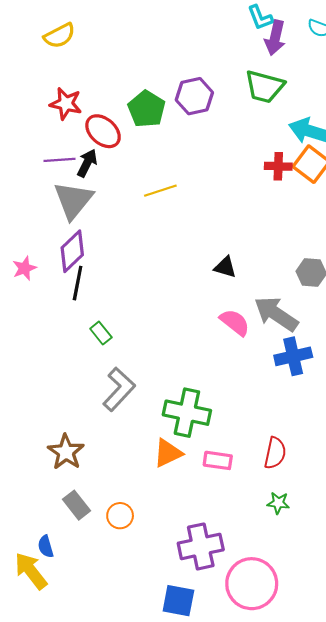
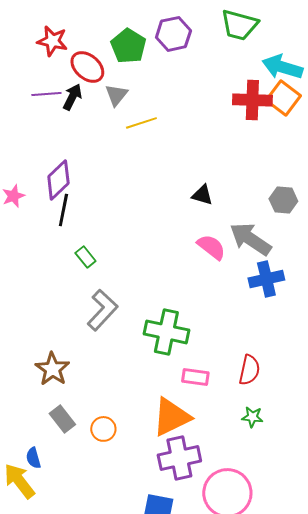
red cross: (278, 166) -> (252, 100), size x1.5
gray triangle: (73, 200) -> (116, 95), moved, size x0.6
orange triangle: (168, 453) -> (171, 417), moved, size x1.4

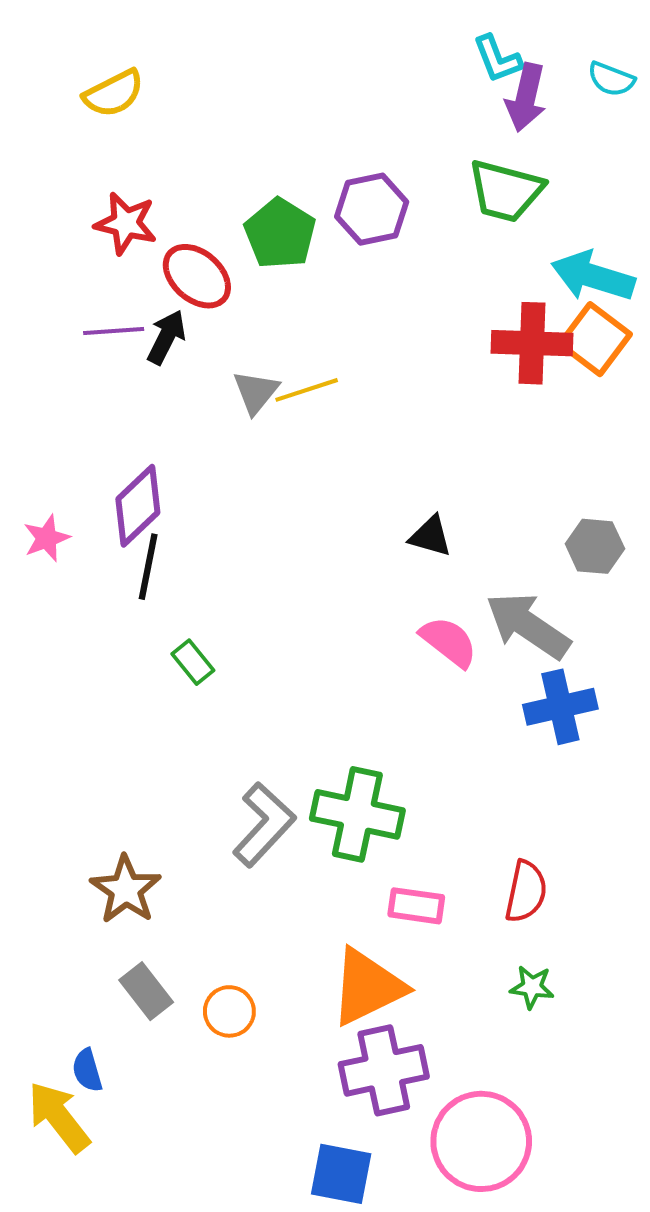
gray triangle: (116, 95) -> (256, 392), moved
gray L-shape: (102, 310) -> (264, 825), moved

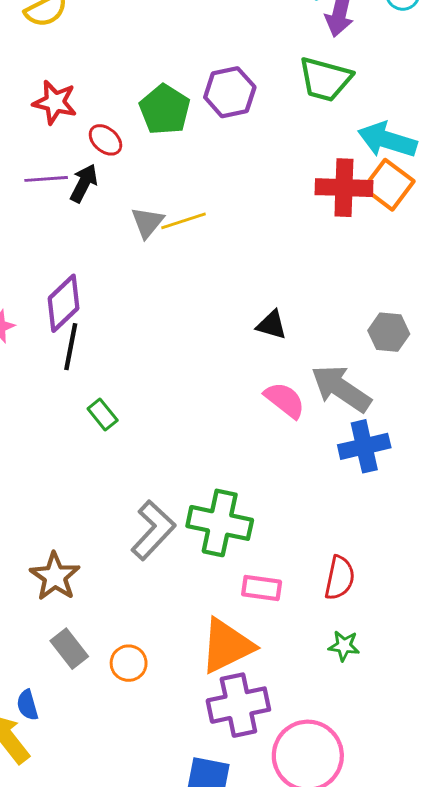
red ellipse: (197, 276) -> (105, 140), size x0.7

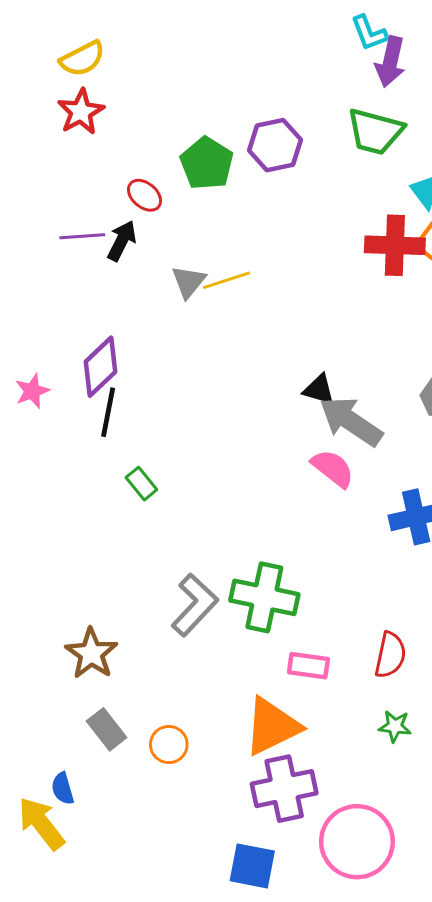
red star: (55, 102) -> (81, 112), moved, turned 30
gray arrow: (341, 389) -> (351, 421), moved

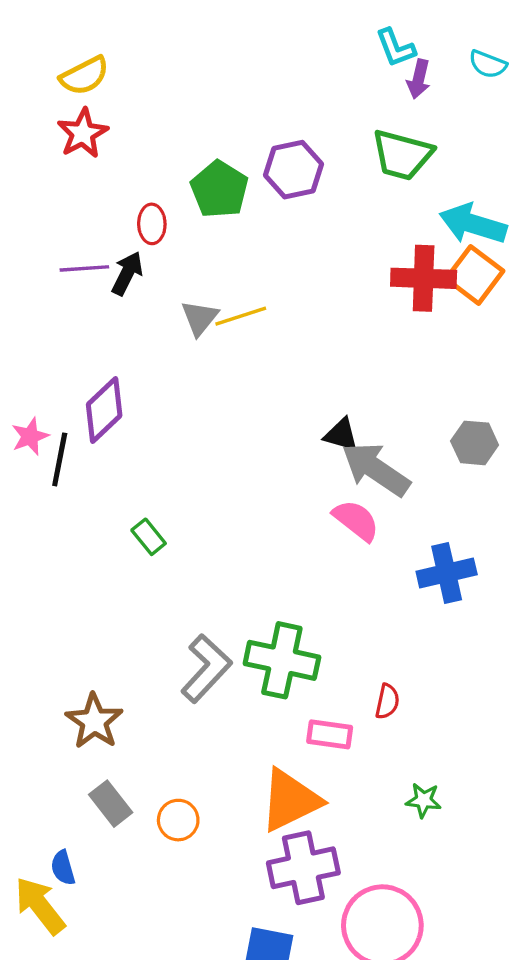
purple arrow: (390, 62) -> (419, 79), size x0.7
red ellipse: (145, 195) -> (152, 224), turned 48
black line: (108, 412) -> (60, 459), moved
red semicircle: (390, 655) -> (387, 701), moved, size x0.7

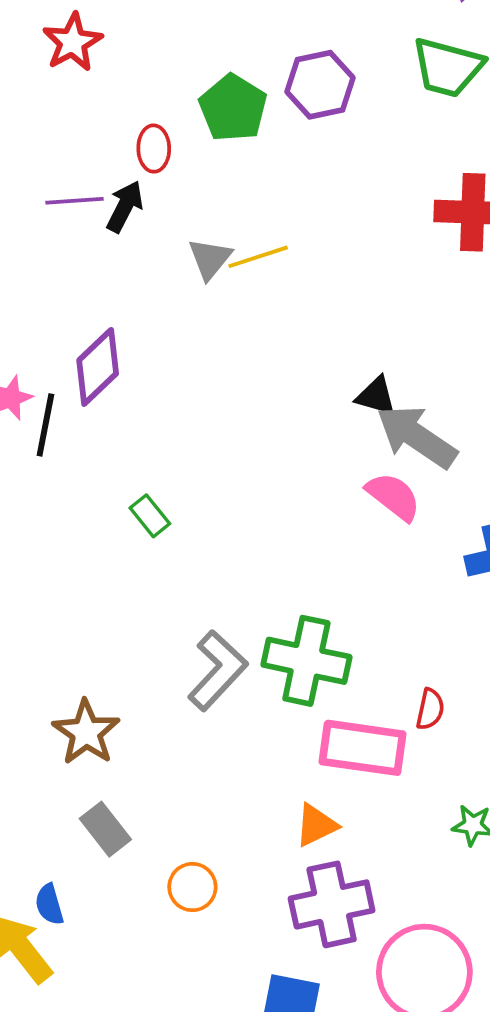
pink rectangle: (330, 734) -> (363, 748), size x1.6
orange triangle: (290, 800) -> (316, 825), size x0.6
orange circle: (178, 820) -> (192, 887), moved

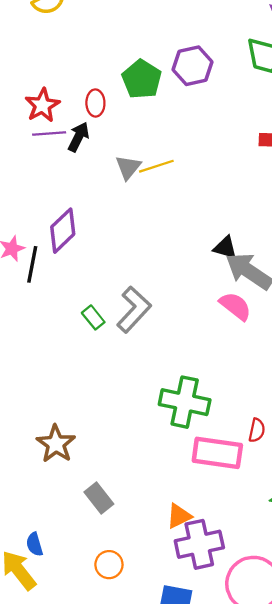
red star: (73, 42) -> (42, 105), moved
gray L-shape: (218, 670) -> (134, 310), moved
orange triangle: (316, 825) -> (179, 516), moved
gray rectangle: (105, 829) -> (99, 498), moved
orange circle: (192, 887) -> (109, 565), moved

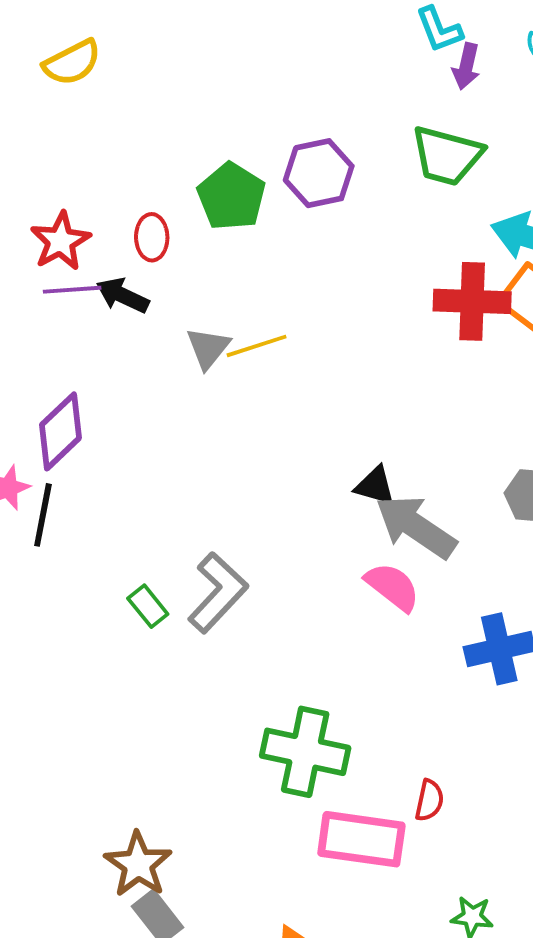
black arrow: (79, 137) -> (123, 296), turned -92
purple diamond: (63, 231) -> (60, 431), moved
brown star: (56, 444) -> (138, 864), moved

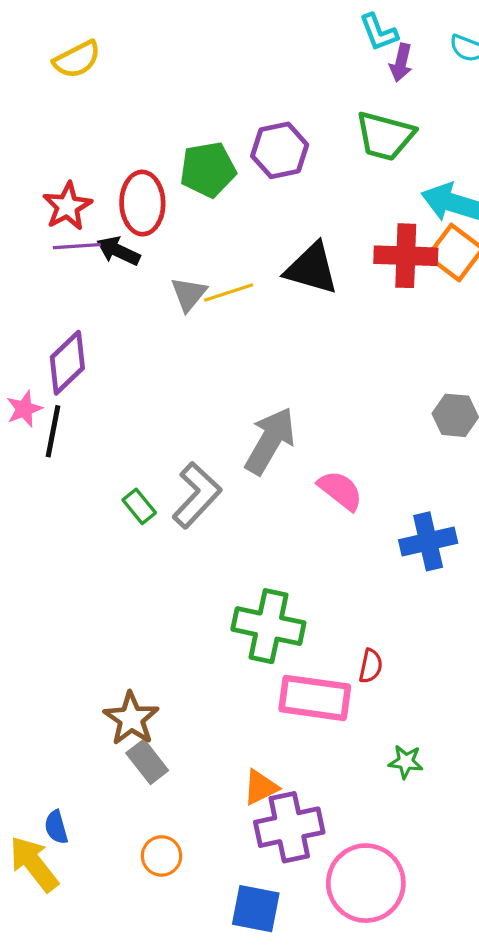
green pentagon: (231, 196) -> (208, 170), turned 30
red ellipse: (152, 237) -> (142, 203), size x1.6
black triangle: (375, 486) -> (312, 268), moved, size x1.6
gray arrow: (416, 527) -> (270, 441), moved, turned 86

